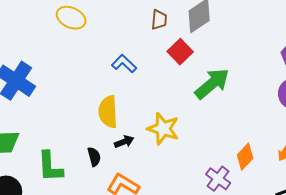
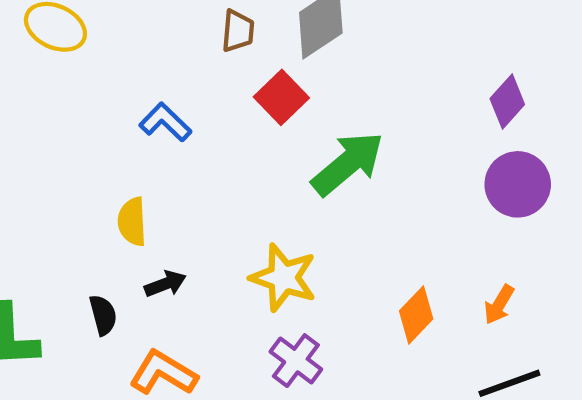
yellow semicircle: (108, 112) -> (132, 222), size x0.7
yellow star: (163, 129) -> (283, 278), moved
purple cross: (218, 179) -> (296, 361), moved

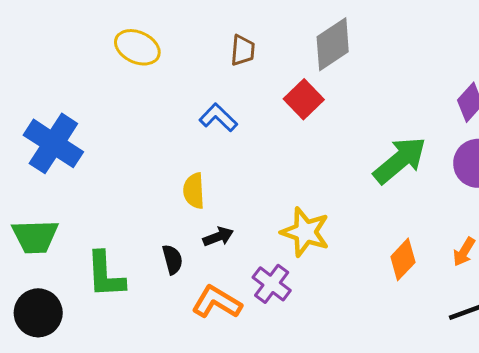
brown trapezoid: (238, 31) -> (243, 50), moved
green arrow: (348, 164) -> (400, 160), moved
purple cross: (296, 361) -> (272, 284), moved

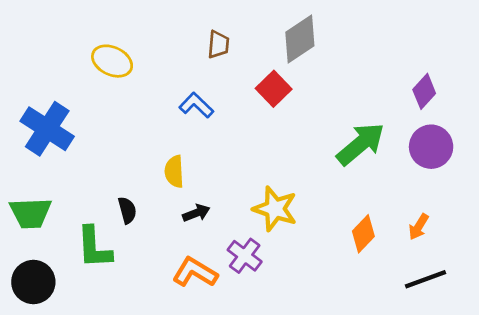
yellow ellipse: (137, 47) -> (112, 61), moved
black semicircle: (172, 259) -> (127, 210), moved

